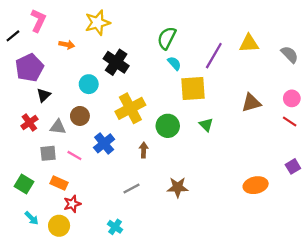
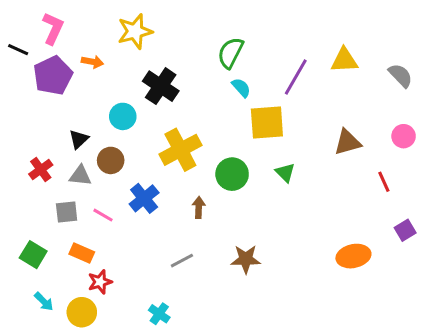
black line: (13, 36) -> (18, 50), turned 64
purple pentagon: (29, 68) -> (53, 75), moved
black triangle: (44, 95) -> (79, 139), moved
red line: (290, 121) -> (384, 182), moved, turned 32

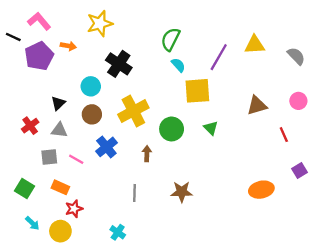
pink L-shape: (53, 28) -> (39, 21), turned -65
brown circle: (111, 160) -> (92, 114), moved
gray line: (182, 261) -> (135, 193), turned -60

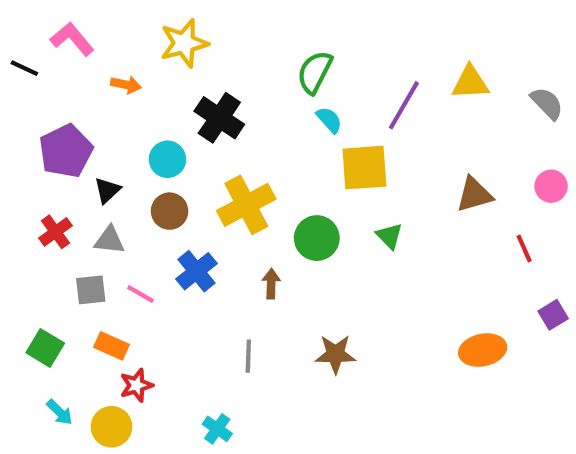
purple pentagon: (39, 56) -> (66, 151), moved

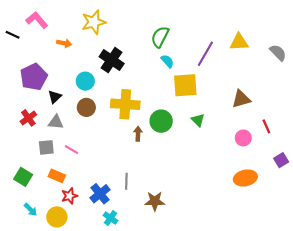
pink circle: (551, 186) -> (243, 138), moved
yellow cross: (246, 205) -> (125, 104), turned 32
blue cross: (196, 271) -> (100, 194), moved
brown arrow: (271, 284) -> (138, 134), moved
brown star: (335, 354) -> (155, 201), moved

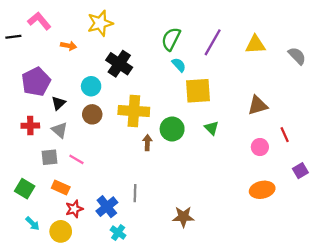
black line: (13, 35) -> (13, 37), turned -32
purple line: (205, 54) -> (213, 42), moved
red cross: (28, 118) -> (30, 126), turned 35
gray triangle: (56, 122) -> (60, 130), turned 35
brown star: (155, 201) -> (183, 217), moved

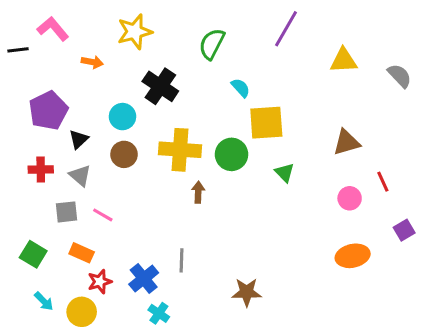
green semicircle: (171, 39) -> (212, 44), moved
purple line: (213, 42) -> (286, 29), moved
green circle: (172, 129) -> (231, 154), moved

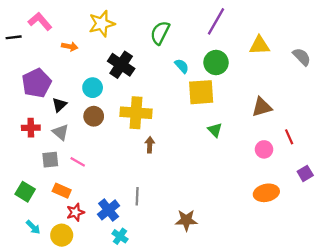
green circle: (231, 154) -> (216, 63), moved

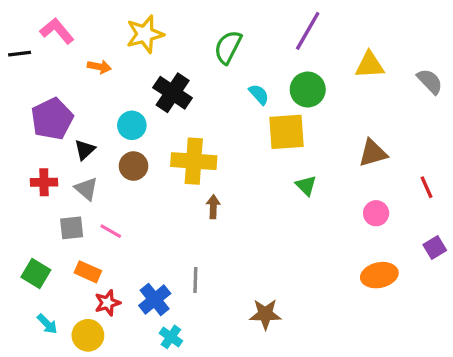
red line: (289, 137) -> (427, 187), moved

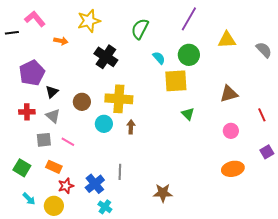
cyan circle: (132, 125) -> (104, 124), moved

